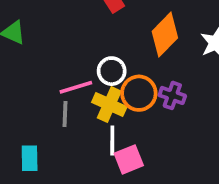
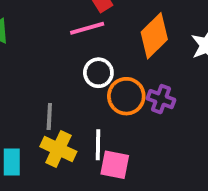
pink line: (76, 87) -> (87, 28), moved
yellow cross: (109, 105) -> (58, 149), moved
pink square: (129, 159) -> (115, 165), turned 32

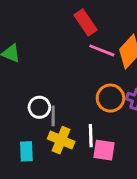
pink line: (87, 28) -> (102, 50), moved, turned 40
white circle: (98, 73) -> (39, 107), moved

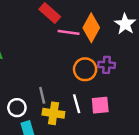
white circle: (39, 107) -> (17, 108), moved
pink square: (104, 150) -> (100, 105), moved

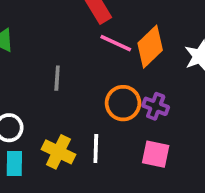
gray line: (42, 95) -> (57, 78), moved
pink square: (100, 105) -> (156, 154), moved

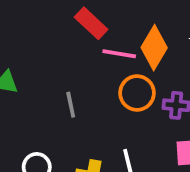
orange circle: (123, 103) -> (137, 93), moved

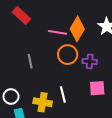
red rectangle: (91, 23) -> (21, 15), moved

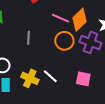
purple cross: (90, 61) -> (90, 42), moved, size x1.5
white line: (63, 94) -> (50, 76), turned -49

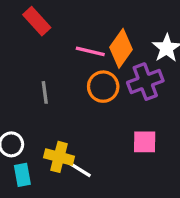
purple cross: (90, 42) -> (145, 82), turned -30
white line: (50, 76) -> (79, 169), moved

